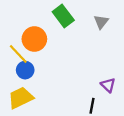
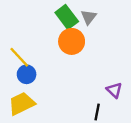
gray triangle: (101, 22) -> (89, 17), moved
orange circle: (34, 39) -> (72, 41), moved

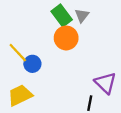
blue circle: (27, 74) -> (32, 64), moved
purple triangle: (114, 90) -> (105, 83), size x1.5

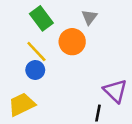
green rectangle: (62, 15) -> (41, 18), moved
yellow line: (18, 53) -> (36, 52), moved

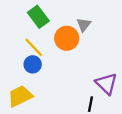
gray triangle: (89, 17) -> (84, 25), moved

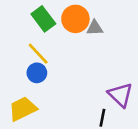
gray triangle: (84, 25) -> (95, 28), turned 49
orange circle: (67, 38) -> (75, 19), moved

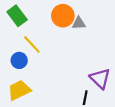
green rectangle: (43, 19) -> (17, 16), moved
blue circle: (37, 73) -> (19, 60), moved

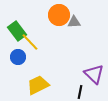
green rectangle: (17, 16) -> (17, 31), moved
yellow trapezoid: (19, 90) -> (38, 85), moved

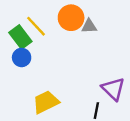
yellow line: (30, 42) -> (36, 26), moved
blue circle: (18, 57) -> (22, 57), moved

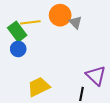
yellow line: (36, 26) -> (30, 22), turned -54
gray triangle: (89, 26) -> (75, 22), turned 48

